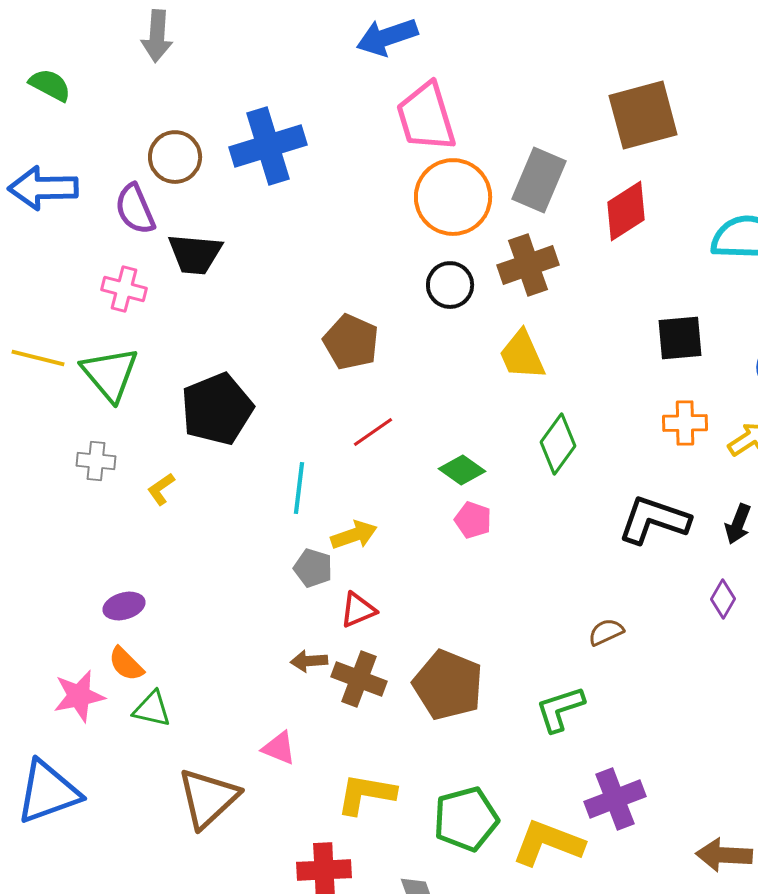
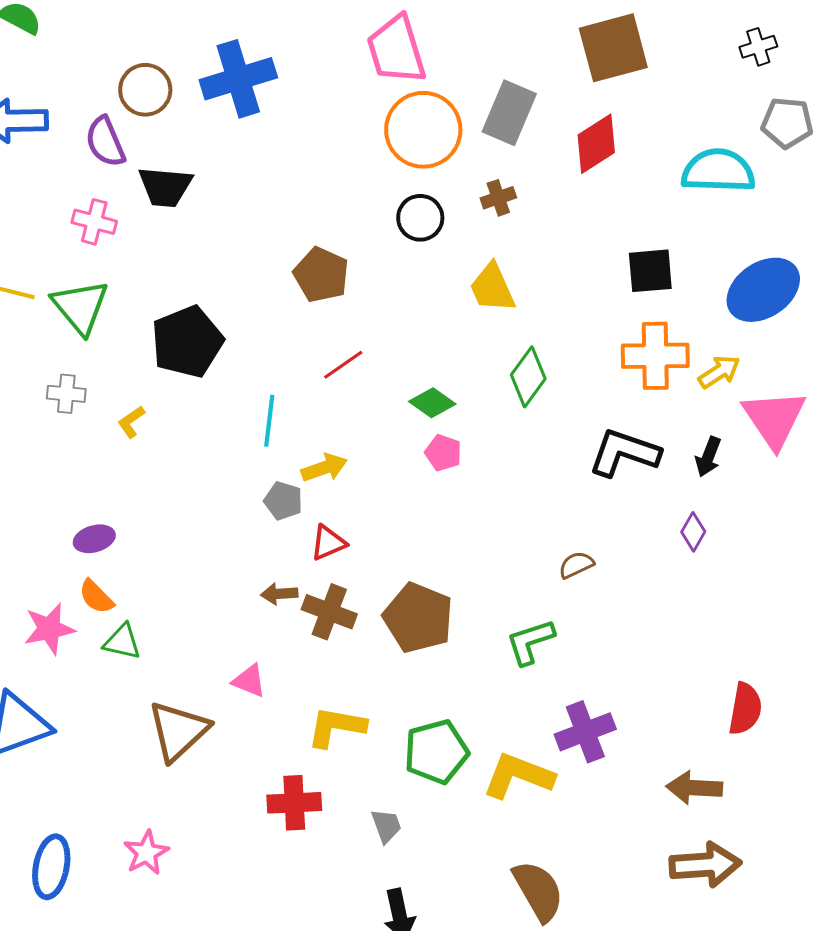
brown cross: (528, 265) -> (498, 198), size x0.6
orange cross: (685, 423) -> (655, 356), size x1.5

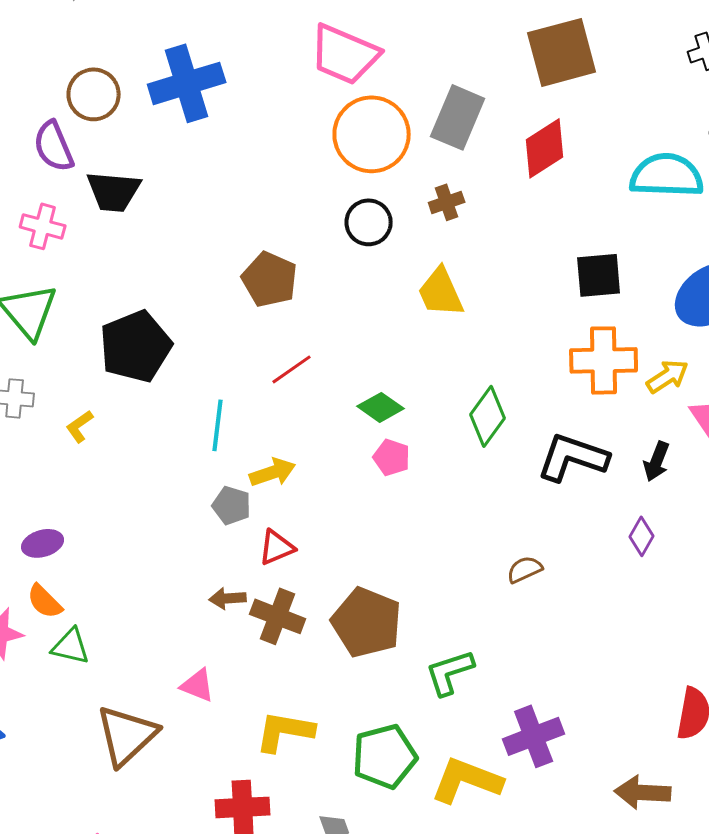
pink trapezoid: (396, 50) -> (345, 54), turned -50
green diamond: (528, 377) -> (488, 416), moved
green L-shape: (530, 642) -> (450, 672), moved

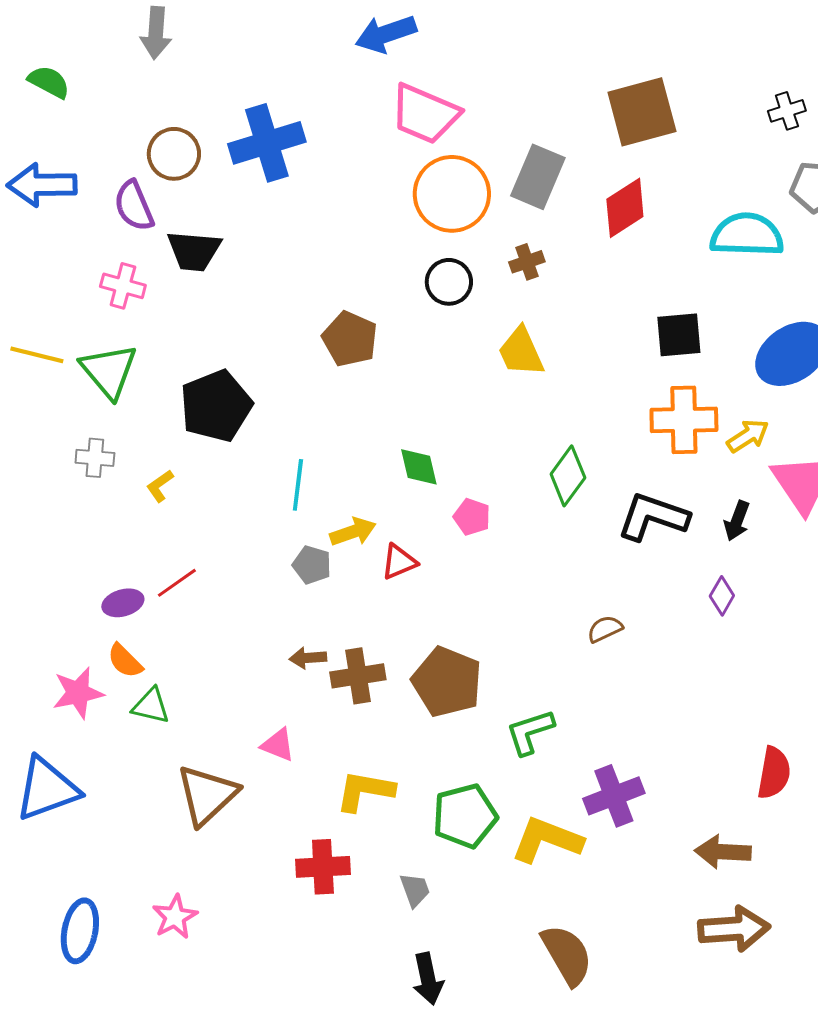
red line: (292, 369) -> (177, 583), moved
green diamond: (381, 407) -> (419, 467), moved, turned 42
red triangle: (277, 547) -> (399, 562), moved
brown cross: (278, 616) -> (358, 676), turned -30

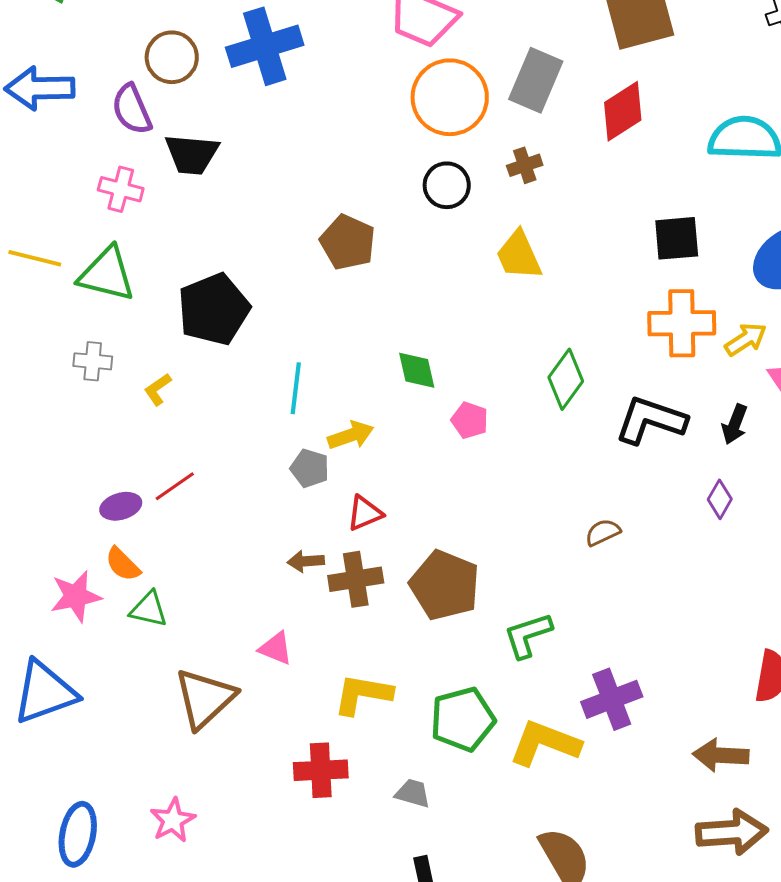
green triangle: (109, 371) -> (107, 274), turned -36
red triangle: (399, 562) -> (365, 513), moved
gray trapezoid: (415, 890) -> (413, 793), turned -54

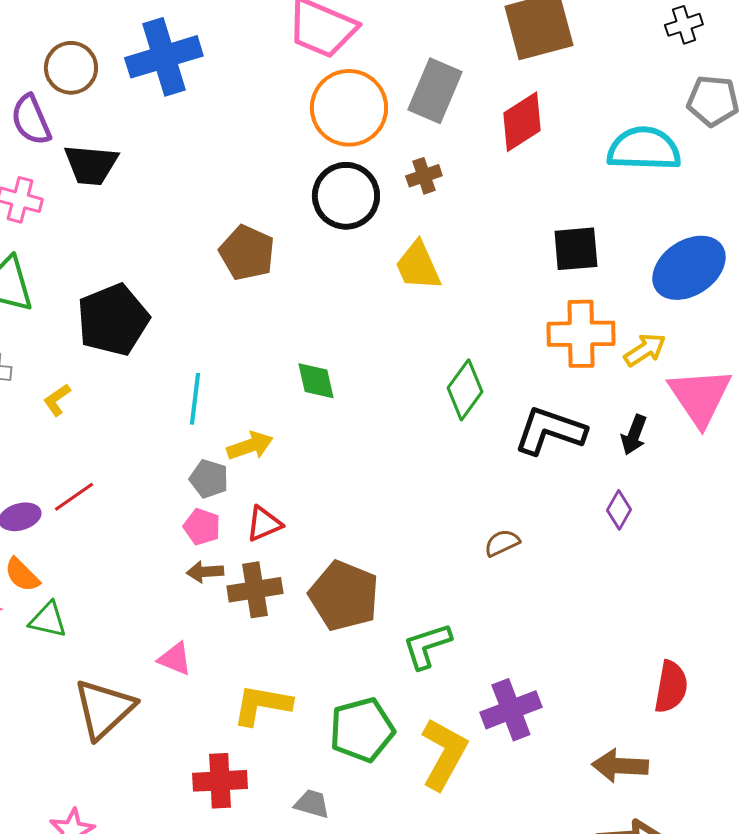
black circle: (447, 185) -> (346, 196), size x1.4
pink pentagon: (470, 420) -> (202, 527), moved
yellow L-shape: (545, 743) -> (444, 754), turned 98

